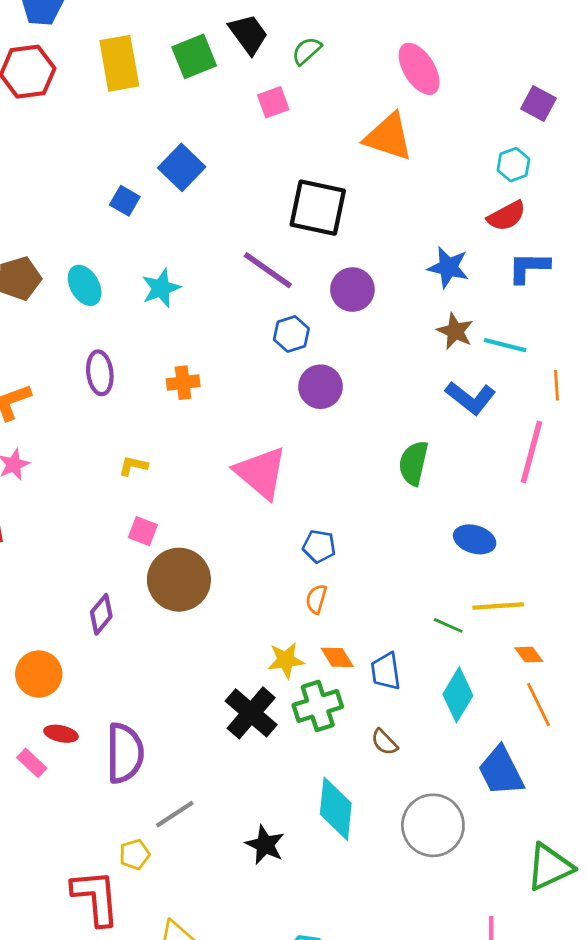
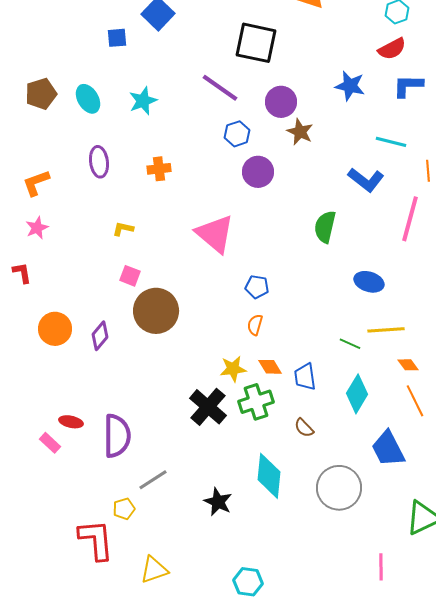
blue square: (125, 201) -> (117, 38), turned -35
brown star: (455, 331) -> (300, 132), moved
orange circle: (39, 674) -> (55, 329), moved

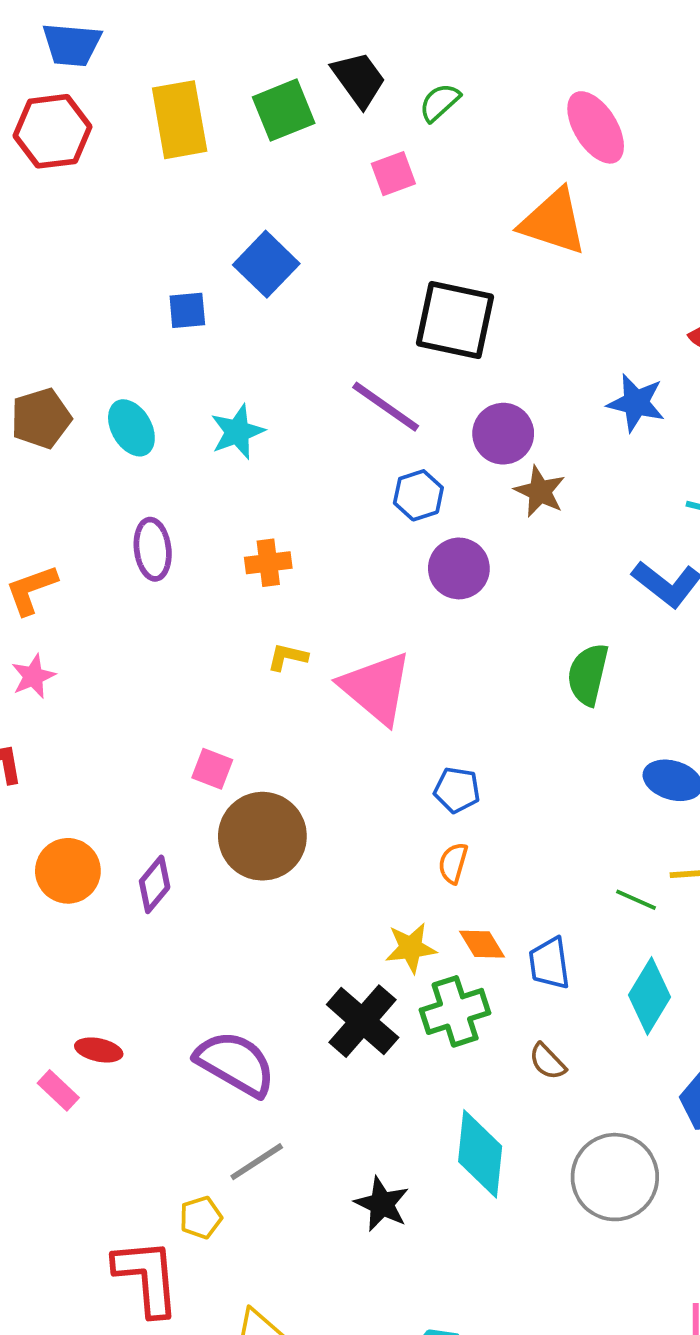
yellow L-shape: (123, 229) -> (287, 657), moved
purple semicircle: (117, 436) -> (235, 1063), moved, turned -60

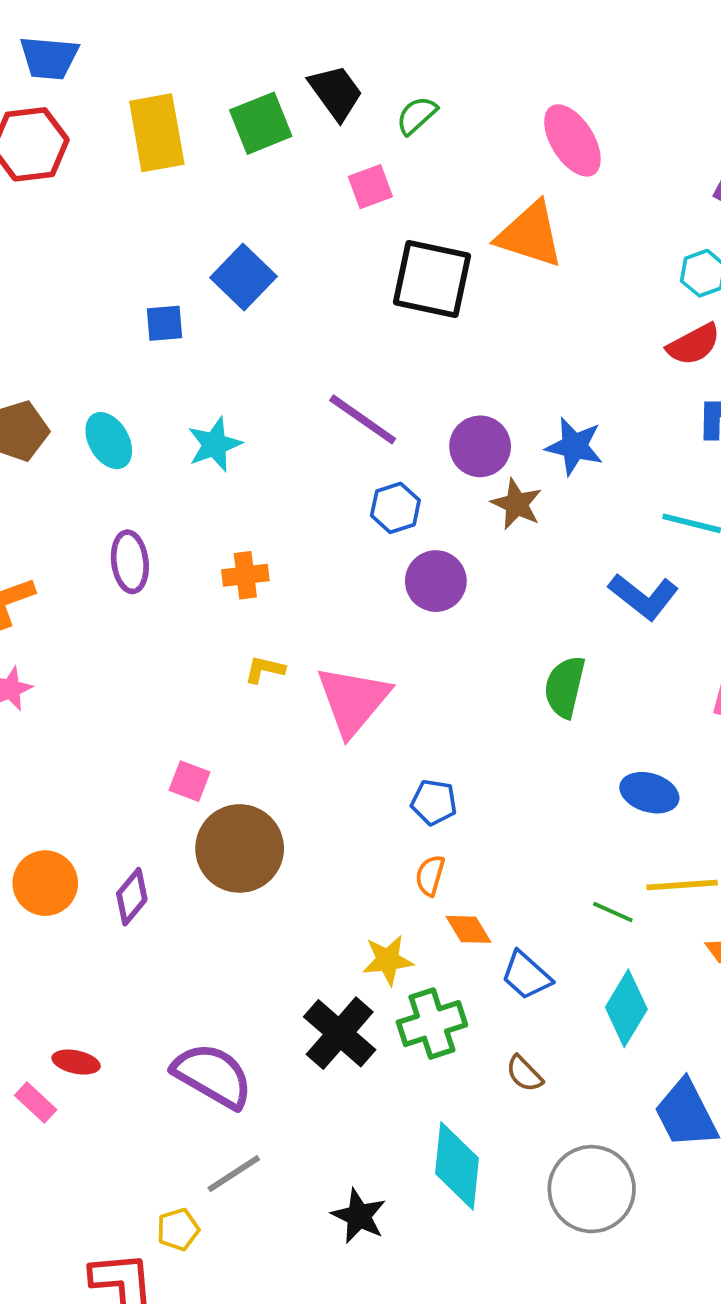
black square: (455, 320) -> (432, 279), moved
blue star: (636, 403) -> (574, 446), moved
pink triangle: (376, 688) -> (353, 700), turned 30
orange diamond: (482, 944) -> (469, 929), moved
blue trapezoid: (549, 963) -> (526, 975), turned -40

